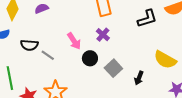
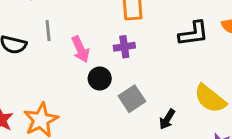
purple cross: (103, 35) -> (124, 47), turned 32
gray line: (48, 55) -> (48, 30), moved, turned 40

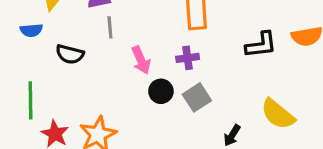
gray line: (48, 30) -> (110, 27), moved
gray square: (132, 99) -> (197, 97), moved

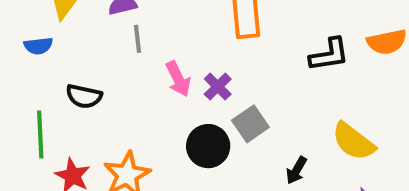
black semicircle: (70, 54) -> (84, 96), moved
purple cross: (188, 58) -> (218, 87), moved, turned -35
black circle: (161, 91) -> (208, 146), moved, size x1.4

